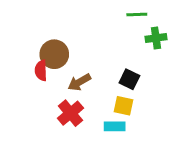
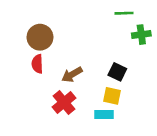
brown circle: (54, 54) -> (40, 37), moved

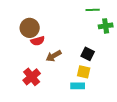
red semicircle: (37, 64) -> (38, 41), moved, turned -104
red cross: (64, 103) -> (32, 77), moved

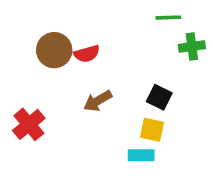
red semicircle: (38, 41) -> (87, 54), moved
red cross: (32, 77) -> (29, 124), moved

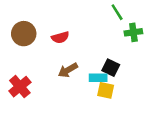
green line: (168, 18) -> (117, 12), turned 60
brown circle: (54, 50) -> (24, 34), moved
cyan rectangle: (141, 155) -> (98, 78), moved

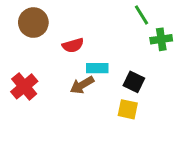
brown circle: (24, 34) -> (33, 23), moved
cyan rectangle: (98, 78) -> (97, 68), moved
red cross: (20, 87) -> (24, 86), moved

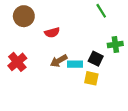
green cross: (161, 39) -> (115, 44), moved
cyan rectangle: (97, 68) -> (75, 64), moved

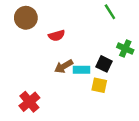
green cross: (115, 44) -> (125, 49), turned 32
red cross: (17, 62) -> (29, 102), moved

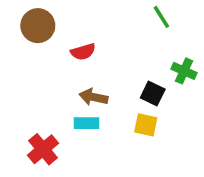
brown arrow: (64, 66) -> (94, 97), turned 42
cyan rectangle: (81, 70) -> (87, 123), moved

